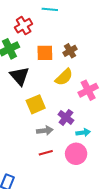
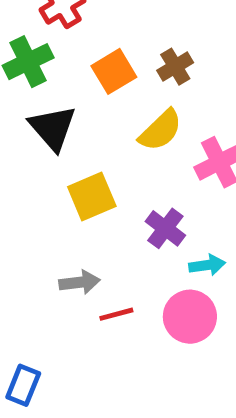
orange square: (45, 53) -> (114, 71), turned -30
gray arrow: (45, 131) -> (80, 282), moved

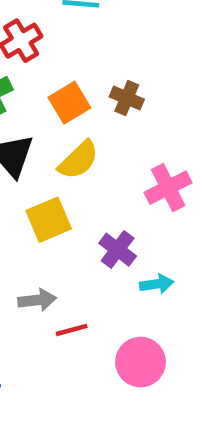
brown cross: (175, 67) -> (127, 98), turned -36
yellow semicircle: (160, 130) -> (79, 160), moved
pink circle: (190, 317) -> (141, 362), moved

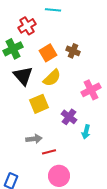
cyan arrow: (157, 284) -> (86, 132), turned 112
pink circle: (141, 362) -> (59, 176), moved

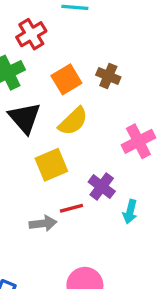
red line: (49, 152) -> (71, 208), moved

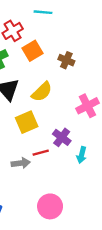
orange square: (66, 79) -> (32, 51), moved

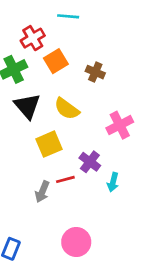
yellow semicircle: (42, 92) -> (67, 109), turned 80
gray arrow: (21, 163) -> (42, 192), turned 120

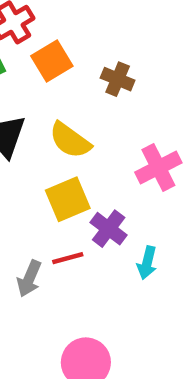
yellow square: (49, 144) -> (68, 199), moved

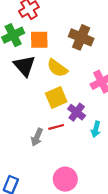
orange square: (52, 61) -> (39, 40), moved, turned 30
brown cross: (118, 79) -> (81, 37), size x1.5

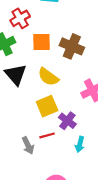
orange square: (39, 40) -> (41, 42), moved
cyan arrow: (96, 129) -> (80, 144), moved
gray arrow: (37, 137) -> (28, 146), turned -48

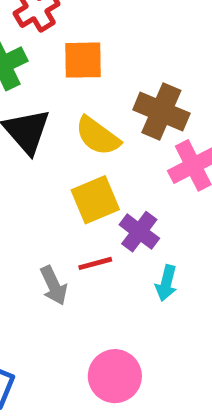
brown cross: (72, 46) -> (161, 112), moved

